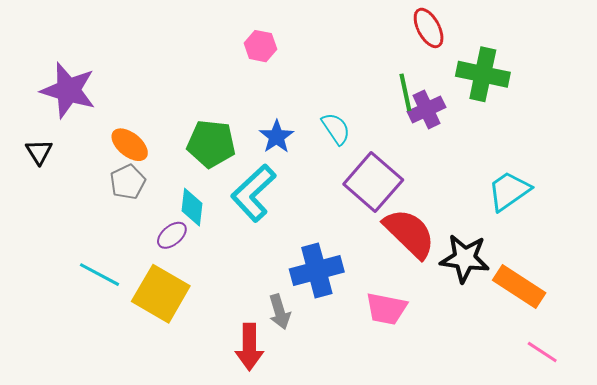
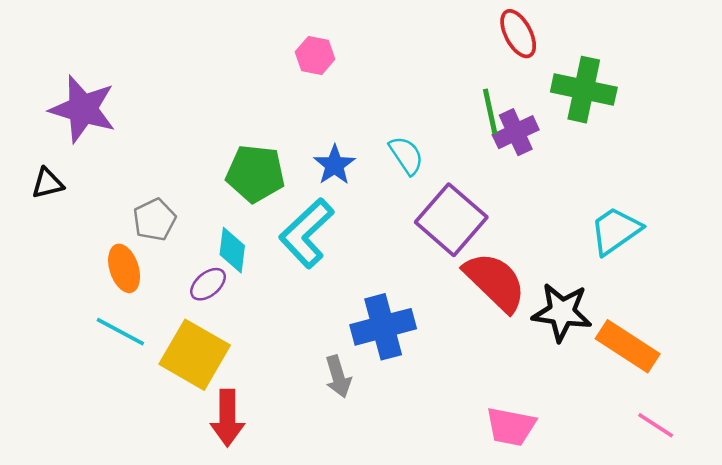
orange ellipse: (130, 145) -> (124, 268), moved, turned 33
black triangle: (39, 152) -> (47, 183), turned 48
pink trapezoid: (386, 309) -> (511, 426), moved
red arrow: (249, 347) -> (227, 418), moved

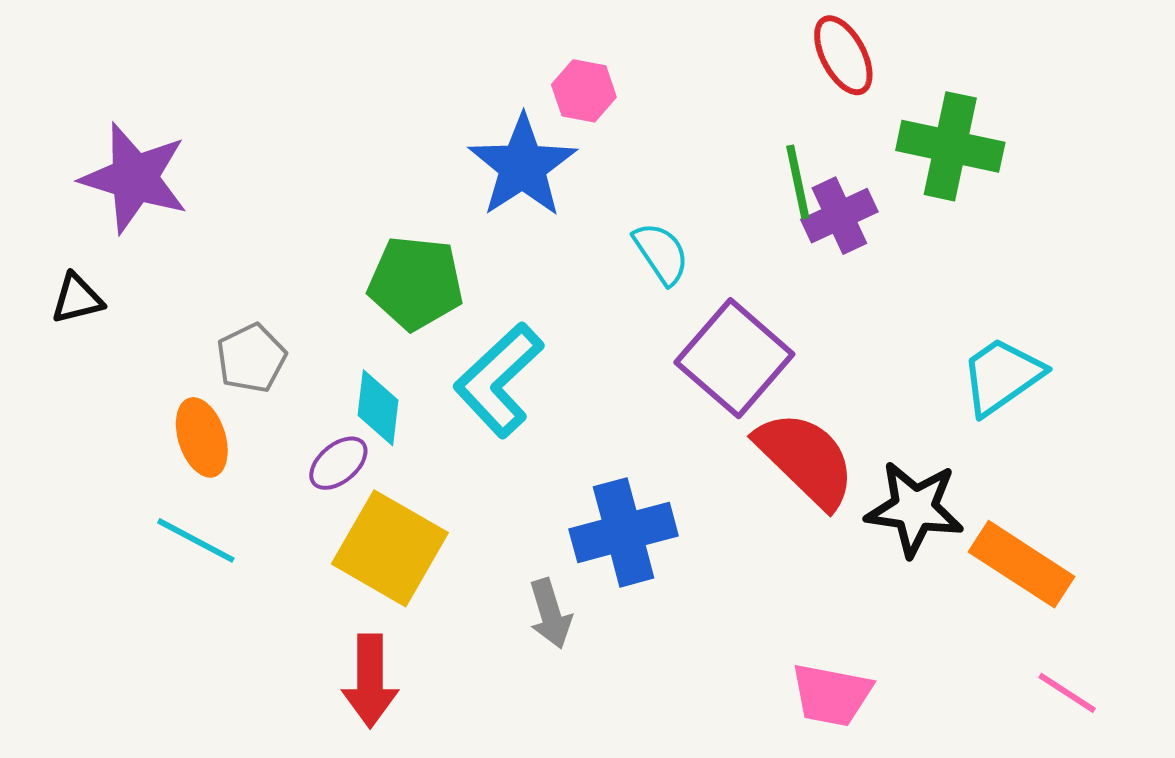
pink hexagon: (315, 56) -> (584, 91), moved
blue star: (334, 165) -> (523, 166), moved, size x1.6
yellow square: (195, 355) -> (390, 548), moved

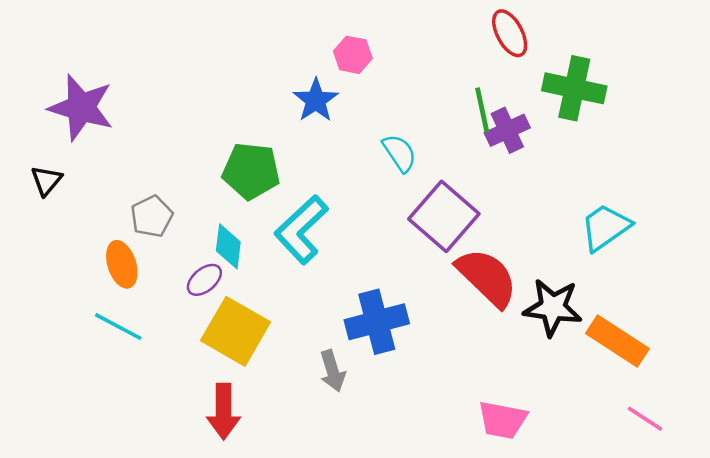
blue star: (523, 166) -> (316, 100), size x0.7
black triangle: (77, 299) -> (46, 181), turned -36

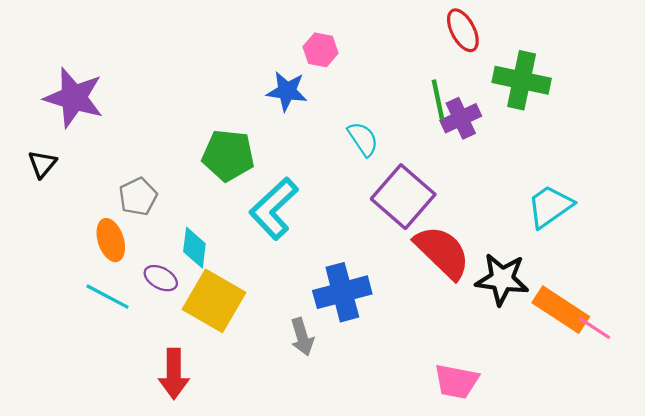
blue star: (316, 100) -> (287, 91), turned -30
cyan diamond: (228, 246) -> (194, 248), moved
purple ellipse: (204, 280) -> (161, 278), moved, turned 68
red arrow: (224, 412) -> (174, 374), moved
pink line: (645, 419) -> (594, 328), moved

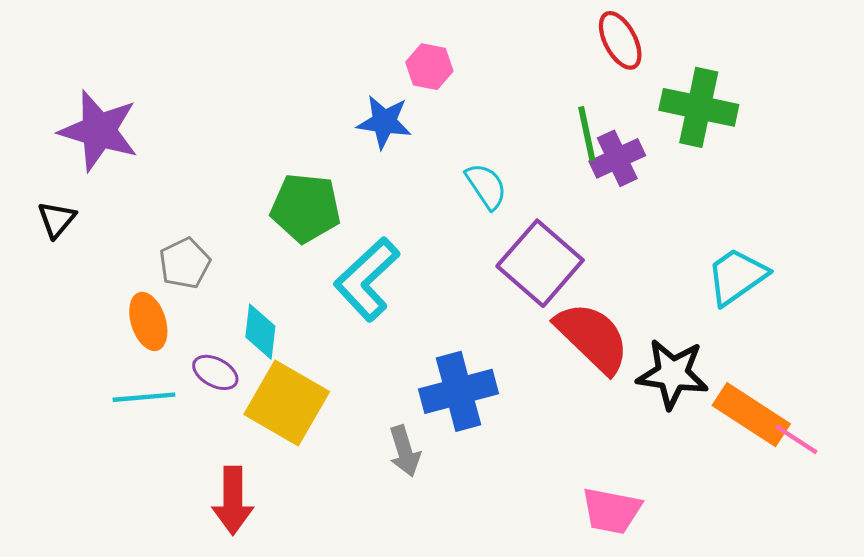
cyan line: (108, 297) -> (144, 397), turned -33

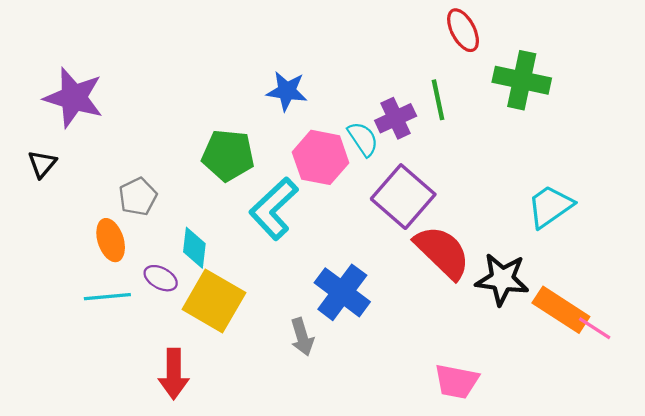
pink hexagon: (429, 67) -> (321, 157), moved, size x1.6
purple cross: (617, 158) -> (396, 118), moved
blue cross: (459, 391) -> (342, 292), turned -38

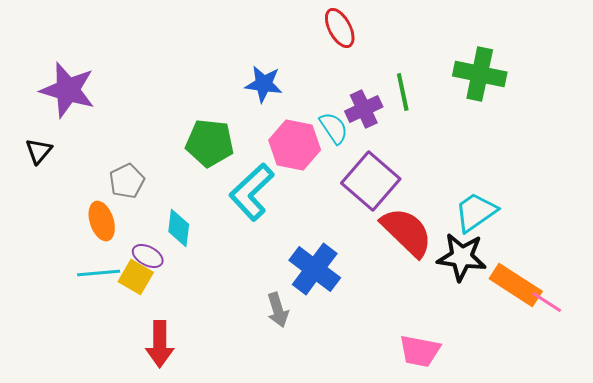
red ellipse: (463, 30) -> (340, 28), moved
cyan trapezoid: (550, 206) -> (476, 212), moved
yellow square: (214, 301) -> (136, 277), moved, size x0.6

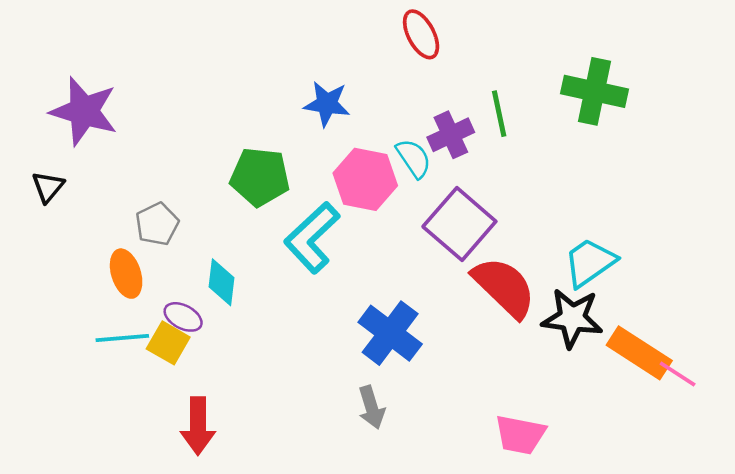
gray arrow: (278, 310) -> (371, 407), moved

